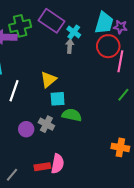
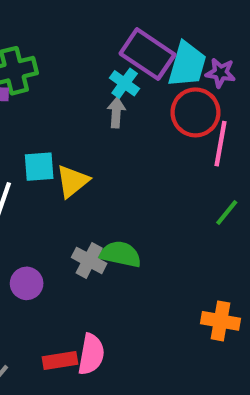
purple rectangle: (51, 21) -> (148, 54), moved
cyan square: (58, 99) -> (39, 167), moved
gray cross: (46, 124) -> (89, 260), moved

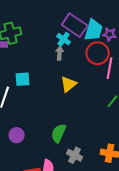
yellow triangle: (72, 181) -> (69, 84), moved
green semicircle: (120, 254) -> (59, 133), moved, turned -78
gray cross: (89, 260) -> (75, 155), moved

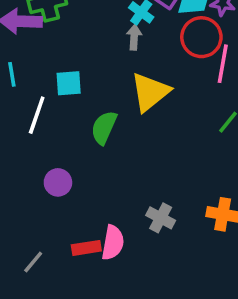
yellow triangle: (69, 84) -> (150, 92), size x1.4
green semicircle: (59, 133) -> (104, 128), moved

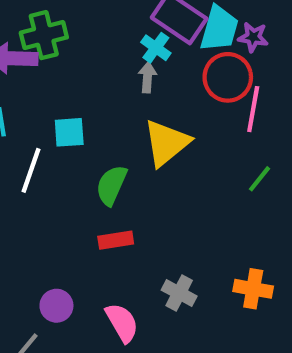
purple circle: (58, 182) -> (56, 306), moved
pink semicircle: (113, 243) -> (122, 323), turned -40
red rectangle: (86, 248) -> (116, 240), moved

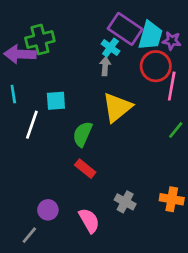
red rectangle: (116, 240) -> (85, 169), turned 48

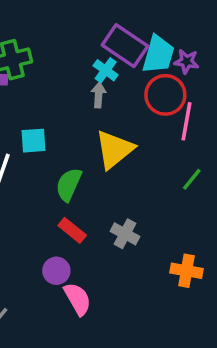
gray cross: (125, 202) -> (125, 234), moved
purple circle: (48, 210) -> (56, 271), moved

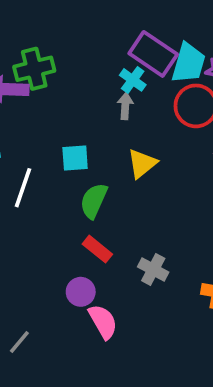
cyan square: (33, 141) -> (75, 158), moved
yellow triangle: (114, 149) -> (142, 164), size x0.7
gray cross: (125, 234) -> (153, 270), moved

